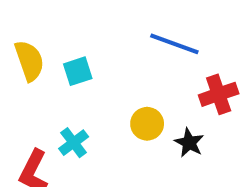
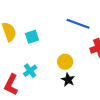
black star: (189, 143) -> (68, 80), moved

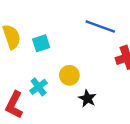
yellow circle: (65, 62) -> (69, 75), moved

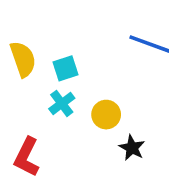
cyan cross: (39, 87) -> (62, 103), moved

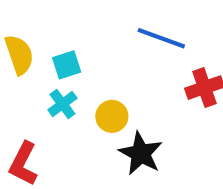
black star: (132, 148) -> (141, 153), size x1.5

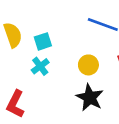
yellow circle: (112, 116) -> (88, 65), moved

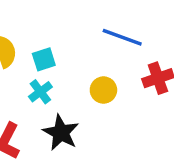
black star: (90, 98) -> (61, 133), moved

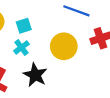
yellow circle: (103, 90) -> (64, 46), size x1.5

